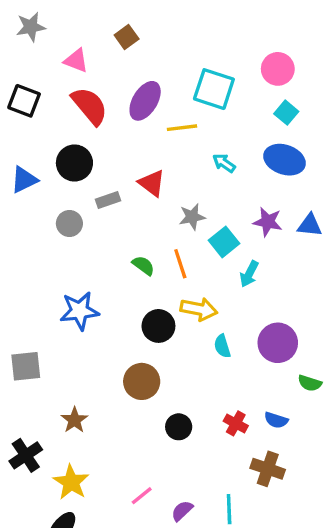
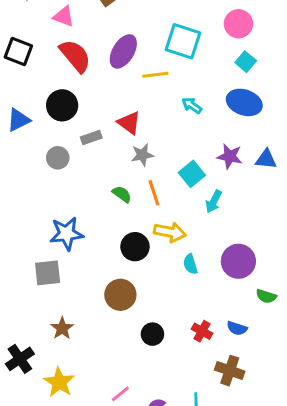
gray star: (192, 217) -> (142, 155), moved
gray square: (26, 366) -> (48, 273), moved

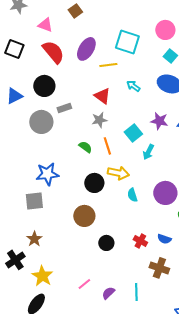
red triangle: (129, 123) -> (102, 96), moved
gray circle: (58, 158) -> (41, 122), size x1.5
brown star: (62, 328) -> (34, 239), moved

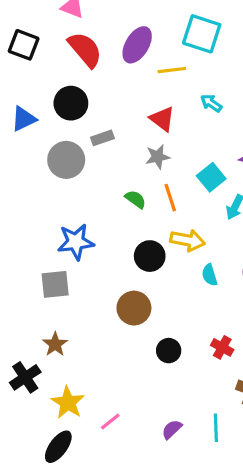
pink line: (84, 284) -> (110, 421), moved

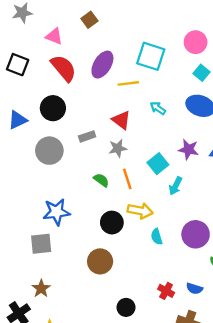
gray rectangle: (102, 138) -> (87, 136), moved
black circle: (169, 351) -> (126, 307), moved

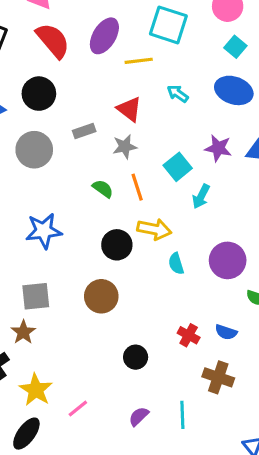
gray square: (41, 244) -> (36, 296), moved

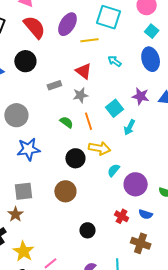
blue ellipse: (234, 90) -> (151, 59), turned 55
gray circle: (34, 150) -> (16, 115), moved
purple circle: (228, 260) -> (136, 184), moved
cyan semicircle: (176, 264) -> (114, 170), turned 56

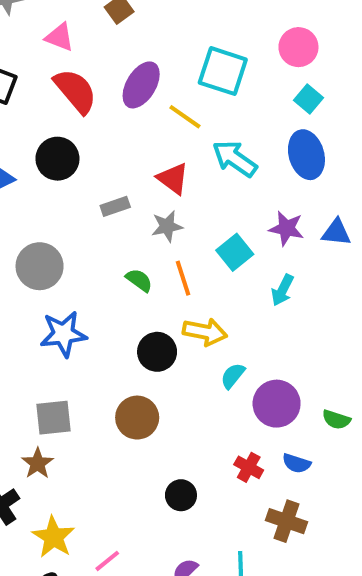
yellow line: (90, 40) -> (185, 117), turned 42
cyan arrow: (115, 61) -> (235, 159), size x1.6
cyan arrow: (130, 127) -> (283, 290), moved

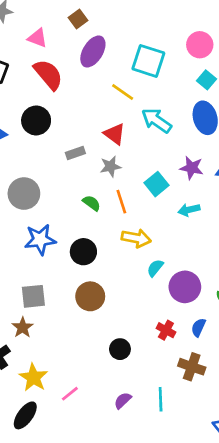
purple ellipse: (141, 85) -> (93, 52), moved
cyan arrow: (283, 290) -> (189, 210), turned 50
black circle: (157, 352) -> (83, 252), moved
blue semicircle: (296, 463) -> (198, 327), turned 96

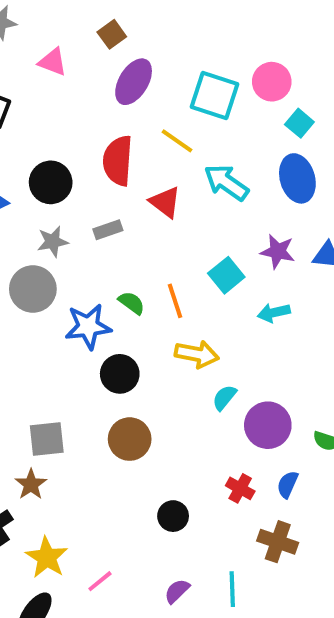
pink circle: (200, 45) -> (272, 82), moved
red semicircle: (48, 75) -> (118, 161), moved, turned -136
gray star: (110, 166) -> (53, 242), moved
blue star: (40, 240) -> (88, 326), moved

